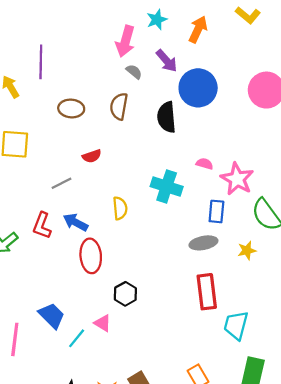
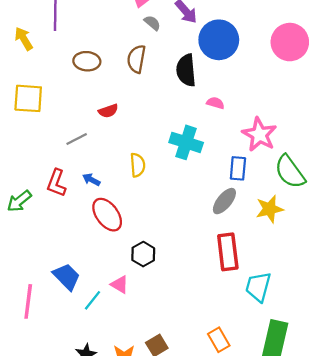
pink semicircle: (205, 164) -> (215, 103), moved
blue arrow: (76, 222) -> (91, 180), size x0.7
gray ellipse: (203, 243) -> (224, 201), turned -40
yellow star: (247, 250) -> (270, 209), size x1.4
red ellipse: (91, 256) -> (107, 215), turned -32

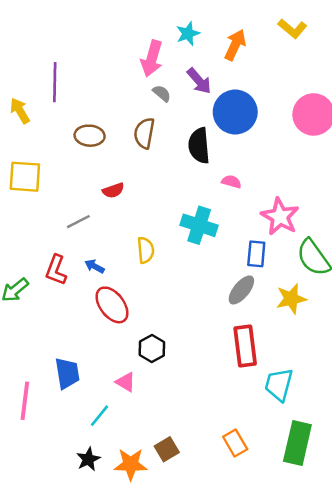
blue trapezoid: (67, 277) -> (67, 373), turned 36
cyan line: (92, 300) -> (100, 416), moved

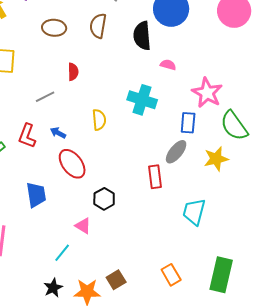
red semicircle: (113, 190) -> (73, 72), turned -72
red rectangle: (245, 346) -> (155, 177), moved, size x0.7
blue trapezoid: (67, 373) -> (36, 195), moved
cyan trapezoid: (279, 385) -> (194, 212), moved

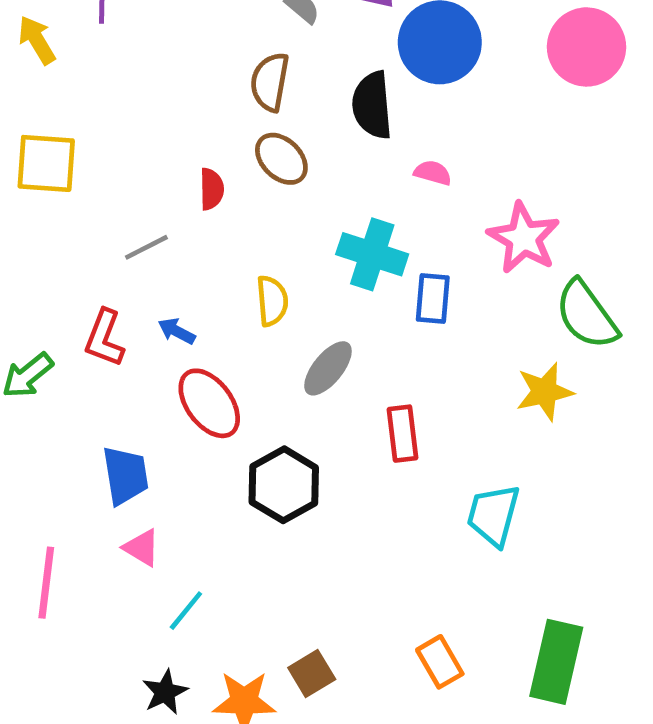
brown ellipse: (54, 28) -> (281, 159), moved, turned 40
blue rectangle: (188, 123) -> (433, 299), moved
gray ellipse: (176, 152) -> (328, 368), moved
black hexagon: (104, 199) -> (284, 485), size x1.4
pink triangle: (83, 226) -> (142, 548), moved

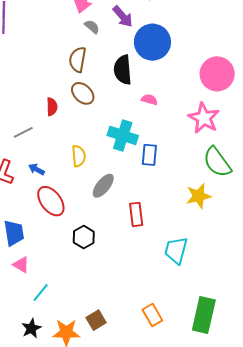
pink circle: (586, 47) -> (217, 74), moved
pink star: (524, 238) -> (204, 118), moved
black hexagon: (284, 485) -> (84, 237), size x0.7

